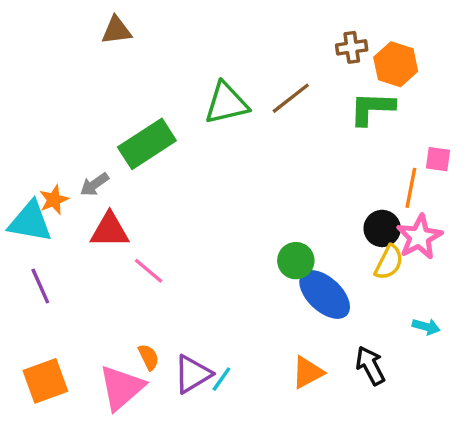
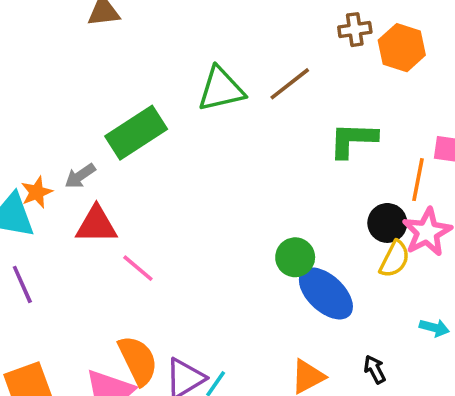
green L-shape: (372, 108) -> (353, 140), moved
orange semicircle: (149, 357) -> (138, 360), size x1.8
black arrow: (370, 366) -> (375, 369), size x0.7

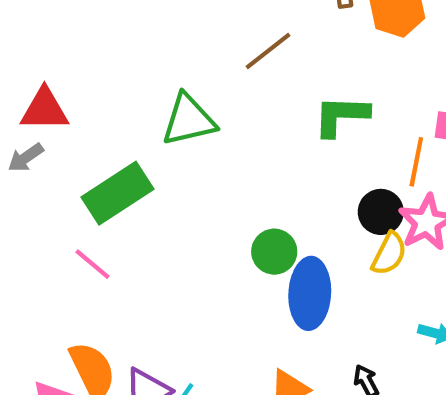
green triangle: (221, 89) -> (189, 120), moved
green rectangle: (136, 133) -> (118, 193), moved
red triangle: (96, 225) -> (44, 110), moved
blue ellipse: (326, 293) -> (310, 293), turned 50

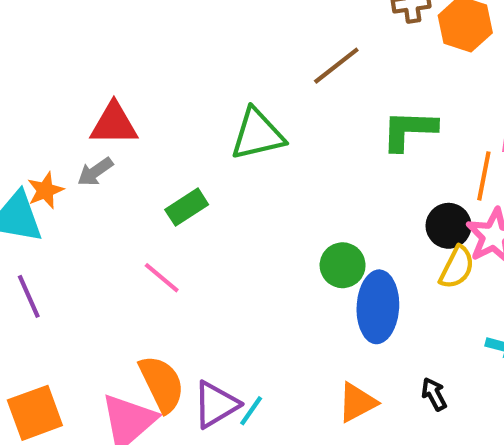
green rectangle: (118, 193) -> (187, 207), size x0.6

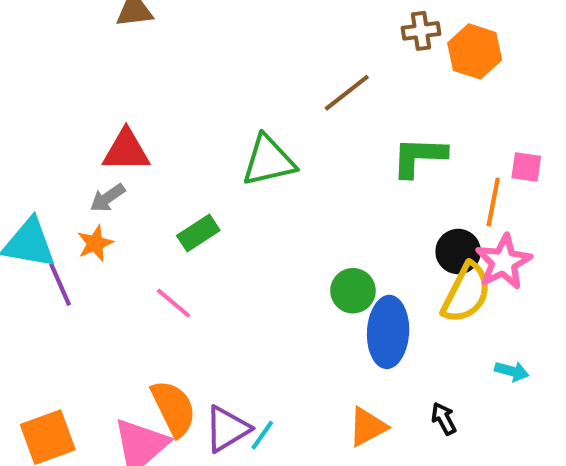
orange star: (45, 190) -> (95, 243), moved
yellow semicircle: (457, 267) -> (466, 293), size x1.4
purple line: (29, 296) -> (60, 285), moved

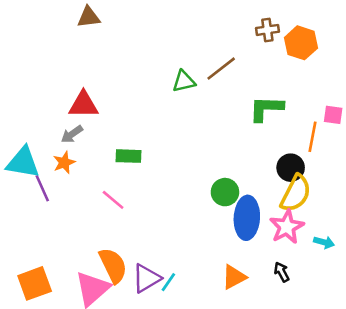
green triangle: (268, 161) -> (184, 81), moved, size x0.7
green rectangle: (198, 233) -> (128, 156), turned 35
pink star: (504, 262) -> (287, 227), moved

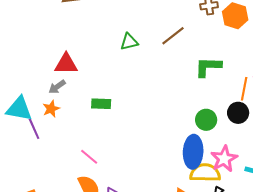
green triangle: (184, 81) -> (129, 42), moved
black circle: (291, 168) -> (238, 113), moved
green circle: (225, 192) -> (206, 120), moved
yellow semicircle: (296, 193) -> (205, 173), moved, turned -116
pink line: (113, 200) -> (89, 157), moved

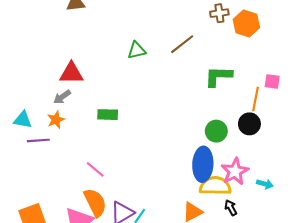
cyan triangle: (19, 109) -> (23, 120), size x0.7
purple line: (34, 129) -> (38, 140), turned -70

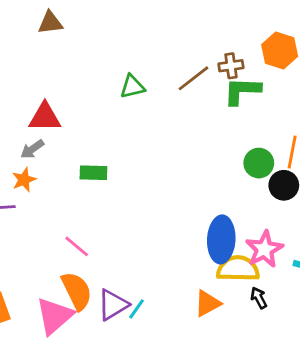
brown cross: (219, 13) -> (231, 66), moved
green L-shape: (218, 76) -> (242, 91), moved
green circle: (216, 131) -> (259, 163), moved

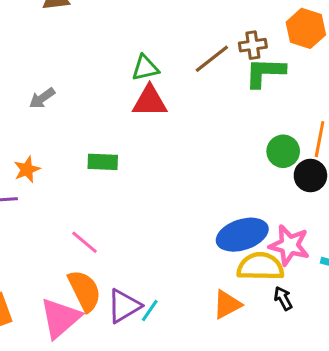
red triangle: (45, 117) -> (150, 101), moved
gray arrow: (32, 149) -> (42, 98), moved
blue ellipse: (221, 239) -> (242, 235), turned 69
pink star: (264, 249) -> (289, 245), turned -30

